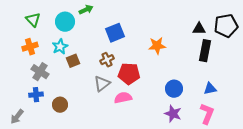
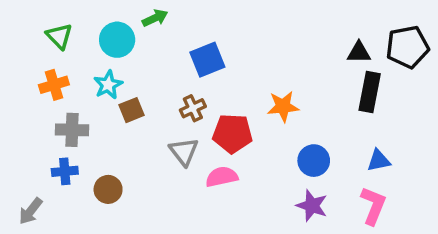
orange star: (157, 46) -> (283, 106), moved
gray cross: (40, 72) -> (72, 130), turned -30
gray triangle: (102, 84) -> (184, 152), turned -30

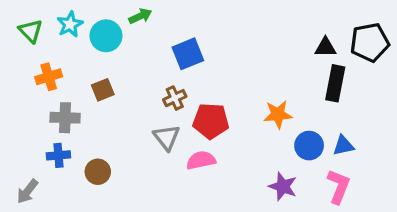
green triangle: (59, 36) -> (31, 31), moved
cyan star: (108, 85) -> (70, 24), moved
orange star: (283, 106) -> (278, 114), moved
brown square: (132, 110) -> (103, 90), moved
blue circle: (314, 161) -> (309, 146), moved

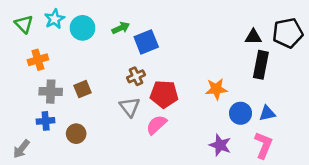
green arrow: (140, 16) -> (121, 28), moved
brown square: (103, 90) -> (83, 89), moved
pink semicircle: (201, 160) -> (156, 125), turned -30

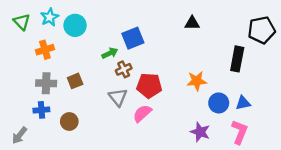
green arrow: (121, 28) -> (110, 53), moved
black triangle: (253, 37) -> (192, 23), moved
orange cross: (38, 60) -> (45, 50), moved

